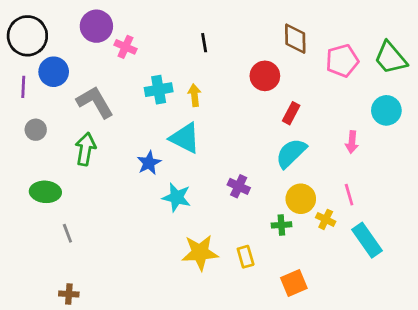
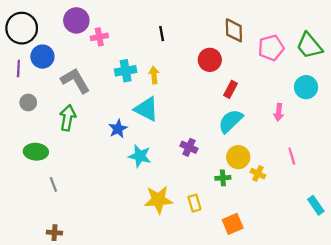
pink cross: (125, 47) -> (99, 37), turned -35
pink line: (349, 195) -> (292, 156), moved
cyan rectangle: (367, 240) -> (316, 205), moved, size x0.7

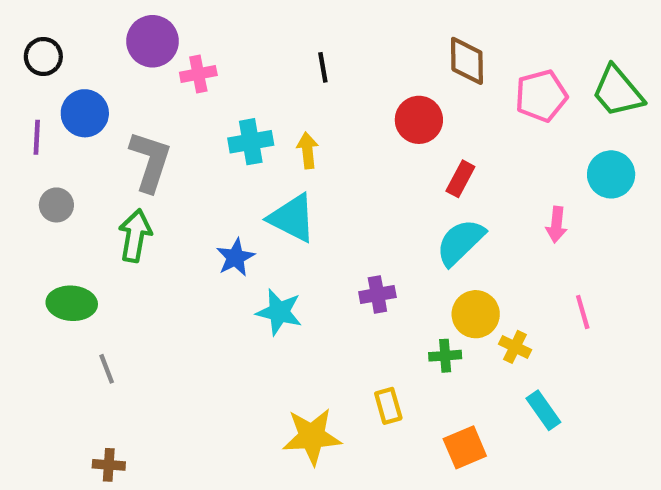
black circle: (22, 28) -> (43, 57), size x0.6
gray L-shape: (75, 81) -> (150, 161), turned 48
purple cross: (189, 147) -> (377, 295), turned -35
yellow star: (158, 200) -> (312, 436), moved
cyan rectangle: (316, 205) -> (543, 410), moved

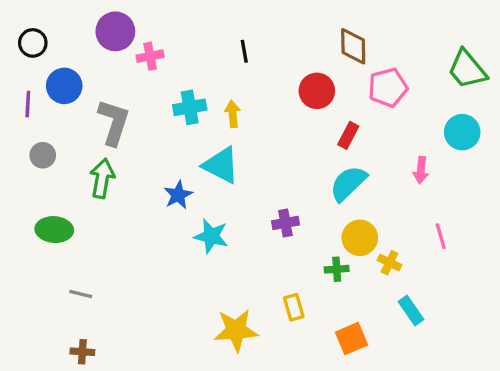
pink pentagon: (541, 96) -> (388, 88), moved
gray line: (107, 369) -> (81, 294), moved, turned -55

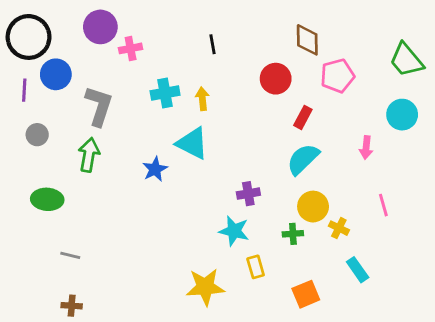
black circle: (33, 43) -> (29, 37), size x1.8
cyan star: (211, 236) -> (234, 231), moved

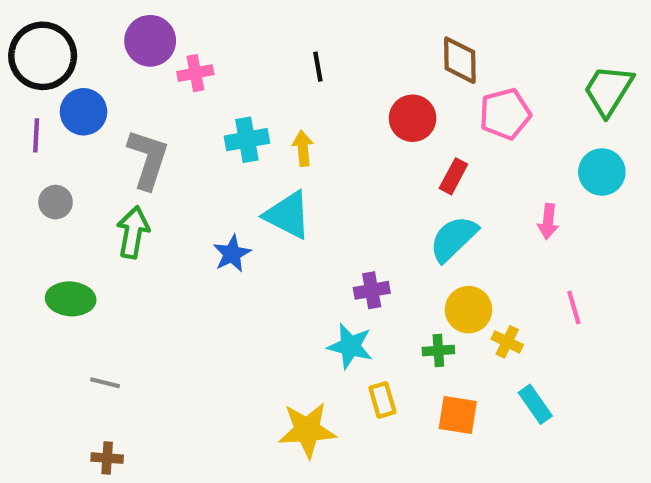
green trapezoid: (406, 60) -> (608, 90), turned 72
orange square: (306, 294) -> (458, 415), moved, turned 32

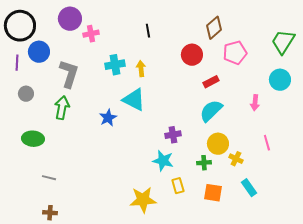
brown diamond: (460, 60) -> (214, 28), turned 50
red rectangle: (453, 176) -> (211, 82), turned 35

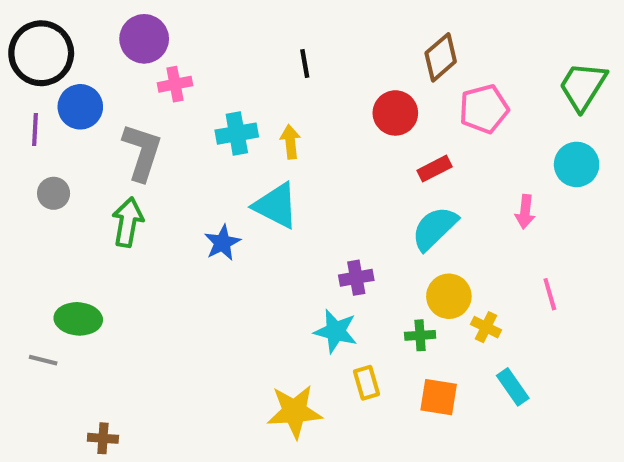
pink cross: (91, 34) -> (175, 84), moved
green ellipse: (33, 139) -> (78, 319), moved
gray line: (49, 178) -> (43, 360), moved

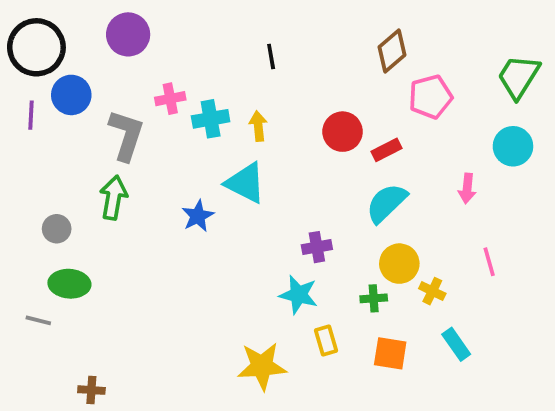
pink cross: (175, 84) -> (170, 99), moved
red circle: (395, 113) -> (343, 132), moved
gray circle: (54, 193) -> (57, 229), moved

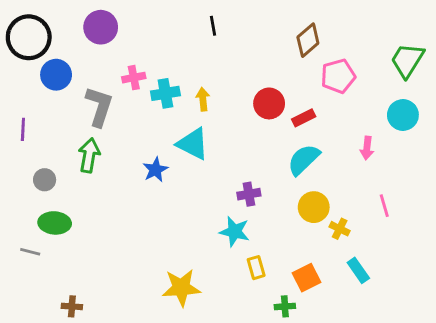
black line: (271, 56) -> (213, 26), moved
purple line: (31, 115) -> (23, 129), moved
green cross: (374, 298) -> (285, 306), moved
orange square: (390, 353) -> (306, 278), turned -36
yellow star: (262, 366) -> (181, 288), moved

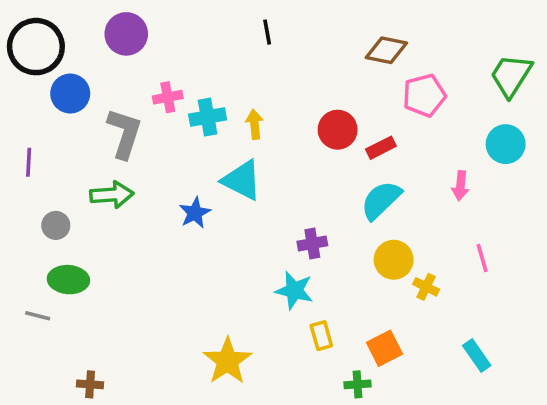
brown diamond: (308, 40) -> (386, 50), turned 52
green arrow: (89, 155) -> (112, 195), turned 76
cyan rectangle: (358, 270) -> (477, 355), moved
yellow star: (181, 288) -> (227, 361), turned -30

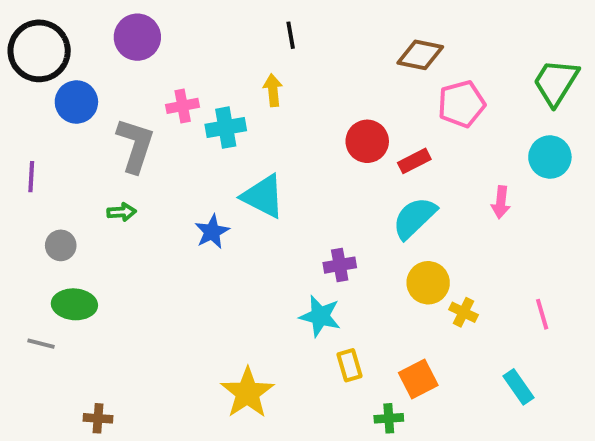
yellow arrow: (254, 124) -> (273, 90), moved
green arrow: (112, 195) -> (122, 212), size x0.6
pink line: (482, 258) -> (542, 314), moved

